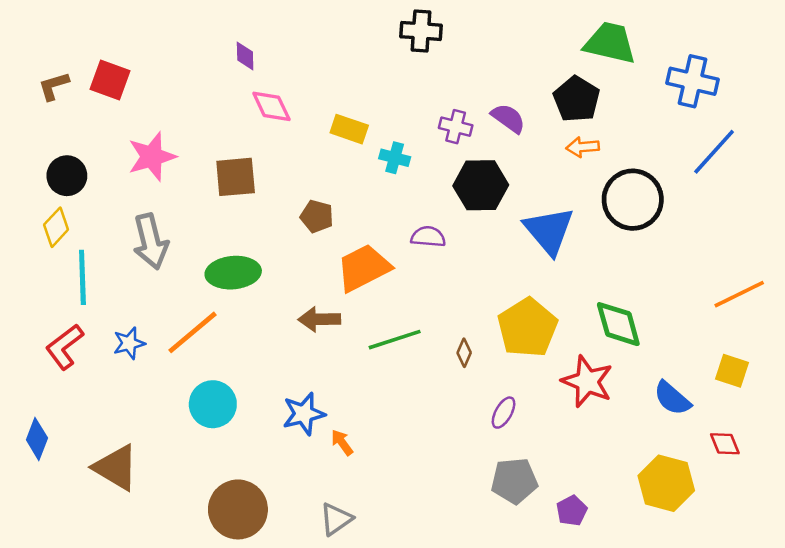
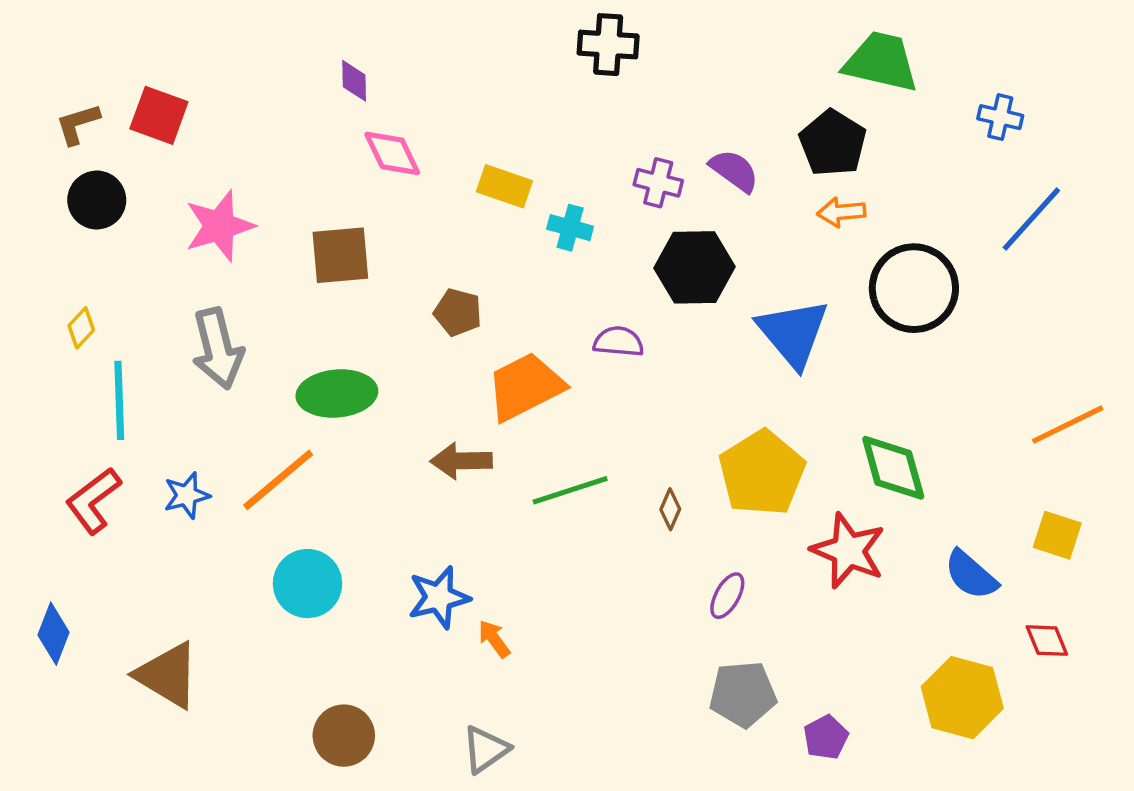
blue cross: (693, 81) -> (1000, 117), size x0.6
black circle: (67, 176) -> (97, 200), moved
yellow diamond: (56, 227) -> (81, 328), size x0.7
brown circle: (238, 509) -> (344, 736), size x0.7

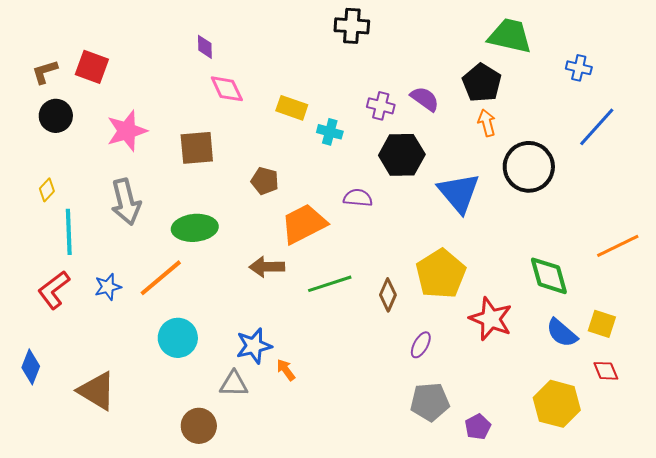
orange arrow: (841, 212) -> (487, 123), turned 80
green diamond: (893, 468) -> (549, 276), moved
brown diamond: (670, 509) -> (388, 295), size x1.4
yellow square: (1057, 535) -> (602, 324), moved
gray triangle: (485, 749) -> (234, 384), moved, turned 36

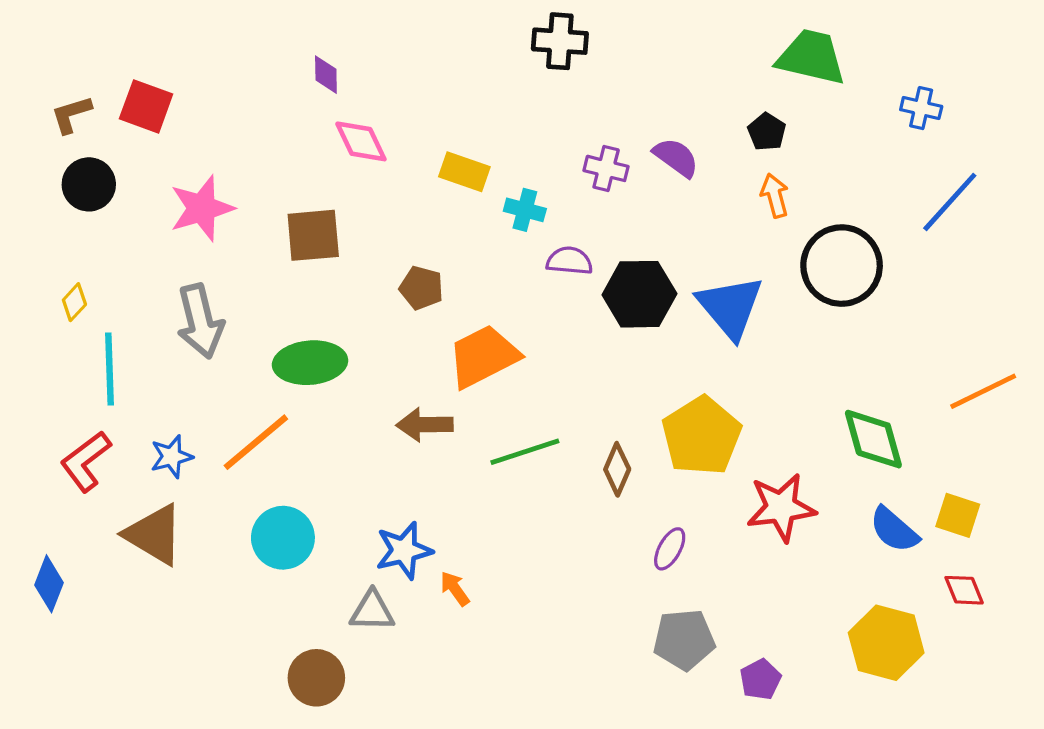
black pentagon: (482, 83) -> (767, 132), size x0.6
black hexagon: (402, 155) -> (639, 294), moved
purple semicircle: (358, 198) -> (569, 261), moved
red star: (491, 319) -> (781, 507), turned -30
brown triangle: (97, 391) -> (154, 535), moved

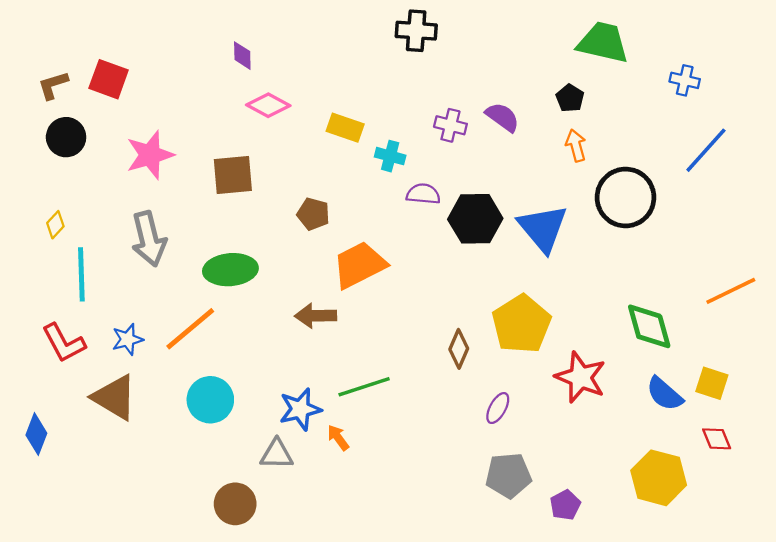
pink diamond: (361, 141) -> (268, 105), turned -36
green line: (525, 452) -> (364, 387), moved
red L-shape: (86, 461) -> (64, 343), turned -81
red star: (781, 507) -> (581, 377), turned 30

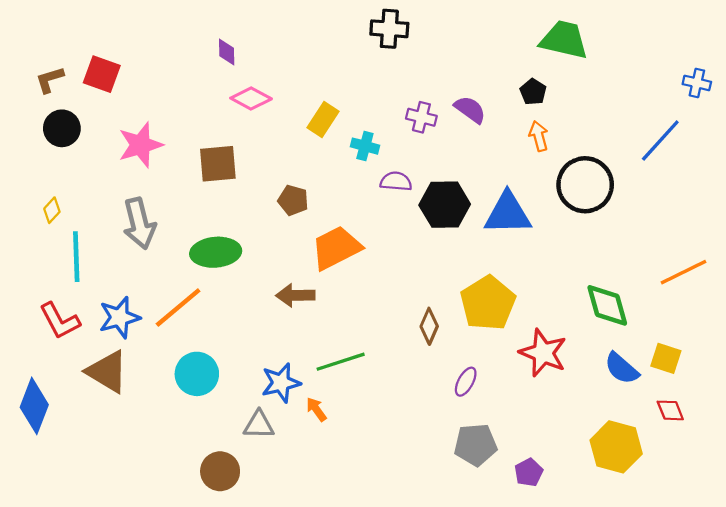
blue cross: (685, 80) -> (697, 83), moved
yellow rectangle: (345, 128) -> (323, 119), turned -76
blue triangle: (543, 228) -> (508, 213), turned -51
blue star: (128, 339) -> (119, 317), size x1.4
blue diamond: (36, 434) -> (34, 406), size x1.4

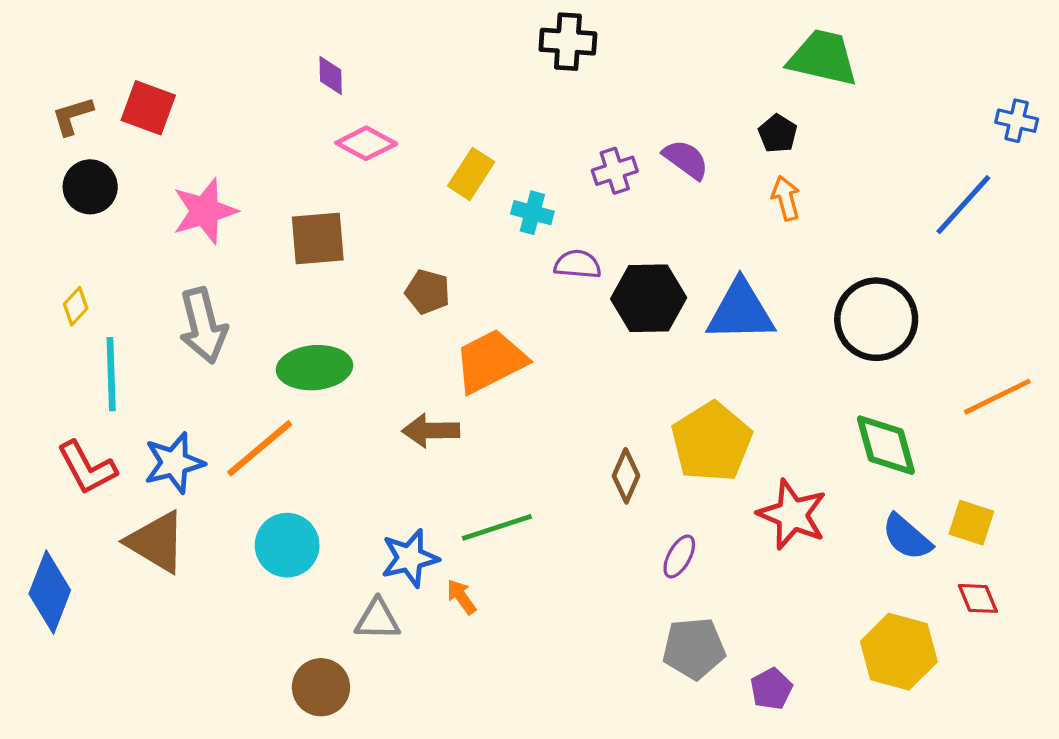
purple cross: (421, 117) -> (615, 171), turned -32
black circle: (585, 185) -> (876, 319), moved

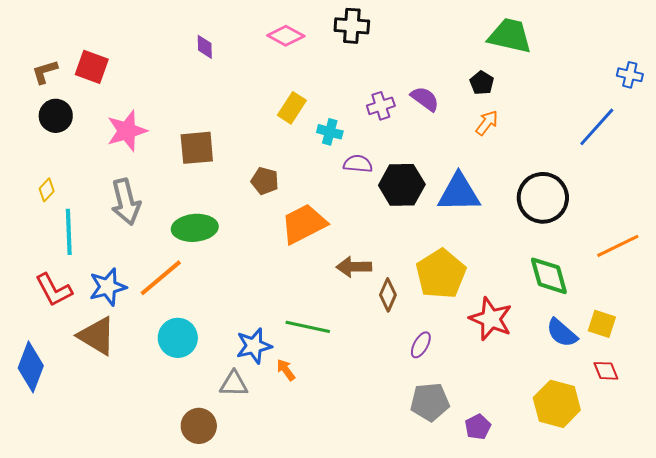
pink diamond: (366, 143) -> (286, 36), moved
orange arrow: (786, 198) -> (487, 123), turned 52
brown arrow: (431, 431) -> (354, 267), moved
green line: (497, 527) -> (308, 327), turned 30

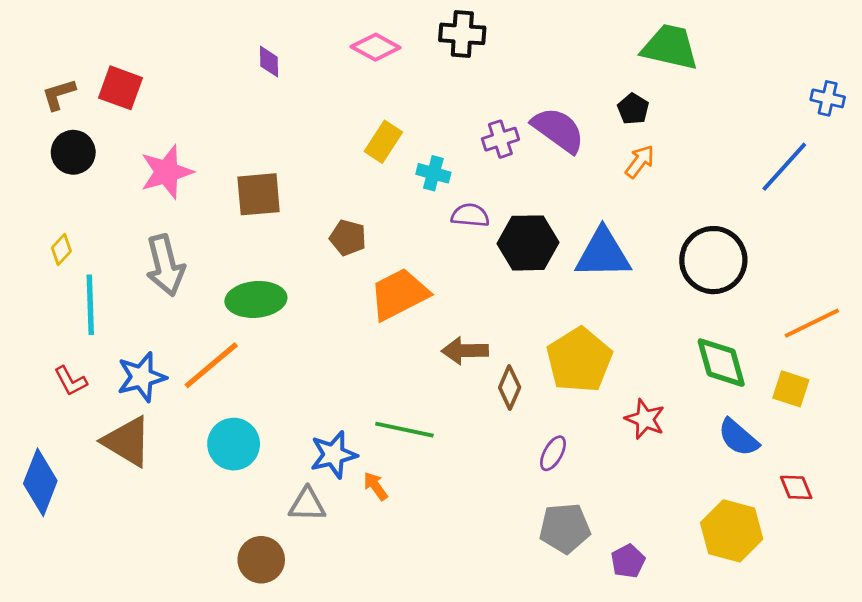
purple semicircle: (425, 99) -> (558, 130), size x1.4
red L-shape: (54, 290) -> (71, 381), size x0.7
red star: (491, 319) -> (645, 419), size x0.7
yellow square: (602, 324) -> (791, 389), moved

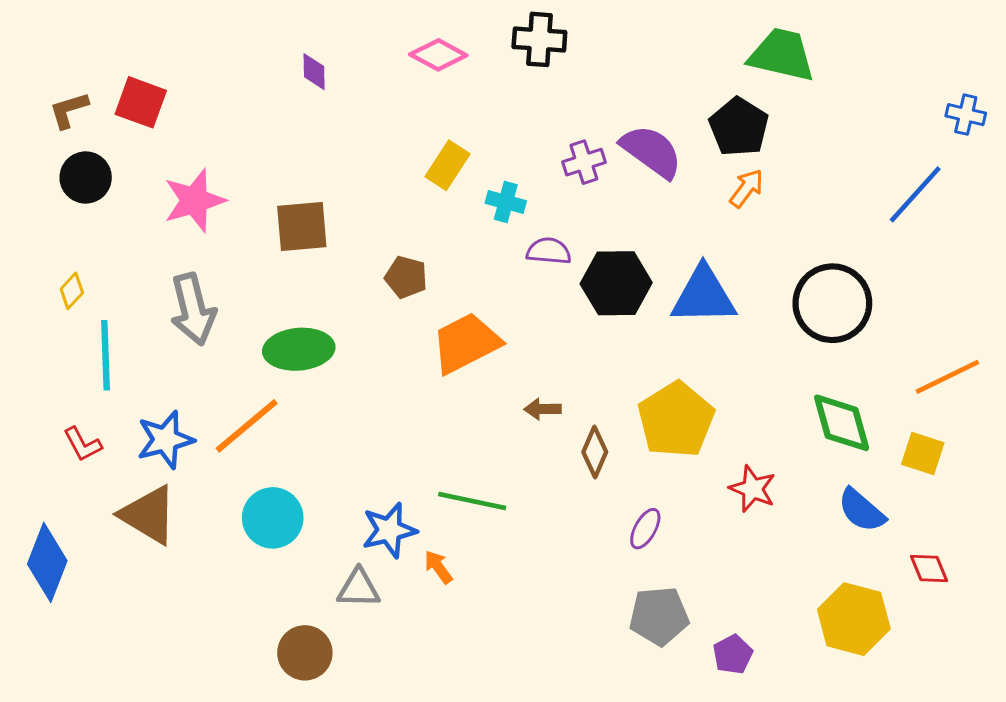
black pentagon: (633, 109) -> (739, 127), size x1.6
brown arrow: (465, 351) -> (543, 409), size x0.7

